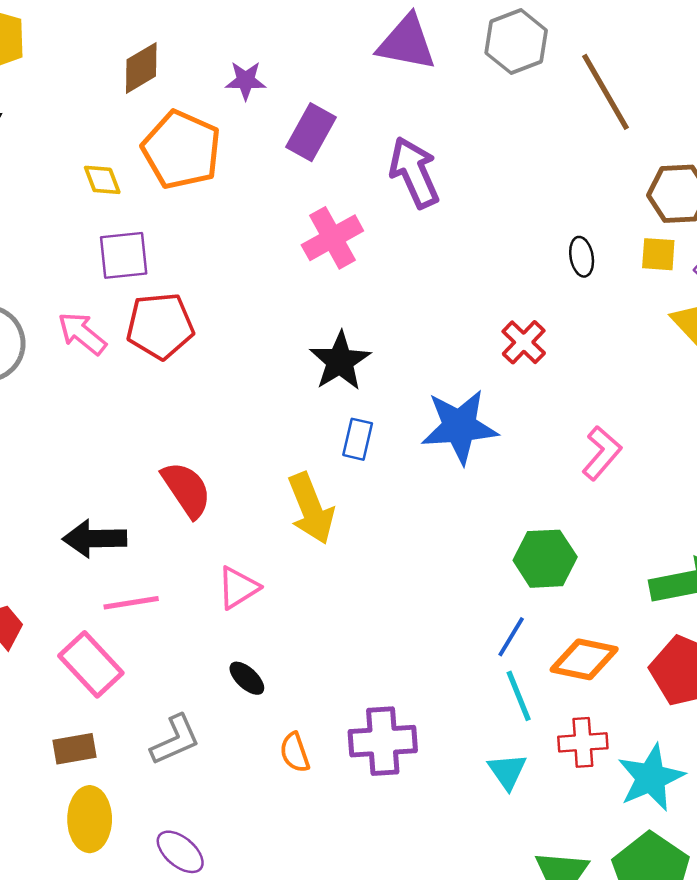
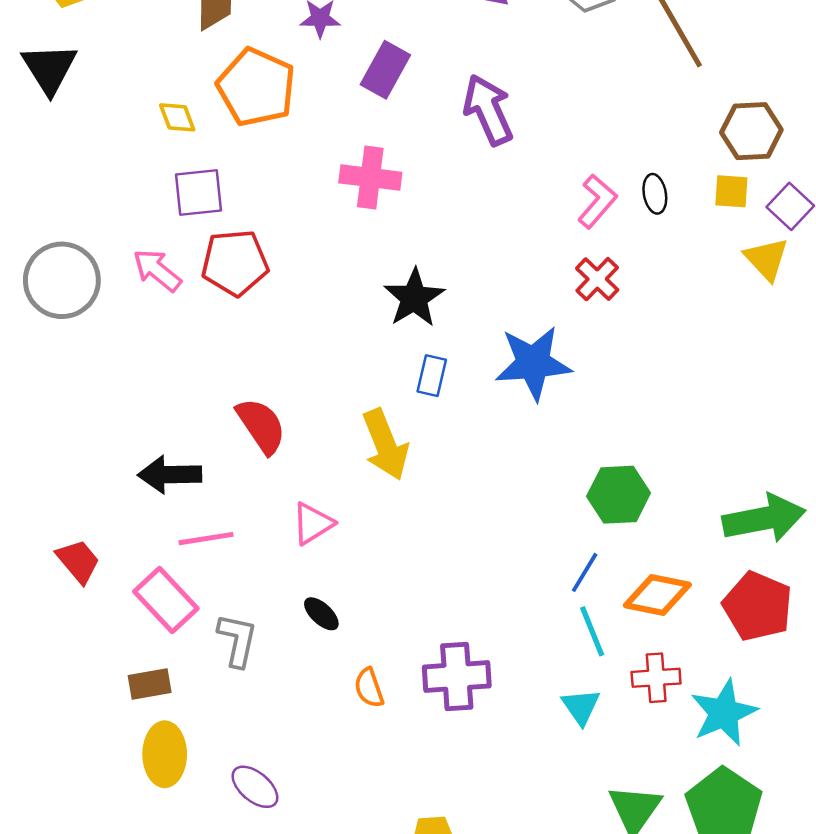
pink cross: (332, 238) -> (370, 178), moved, turned 36
pink L-shape: (602, 453) -> (597, 201), moved
gray L-shape: (175, 740) -> (237, 640), moved, turned -54

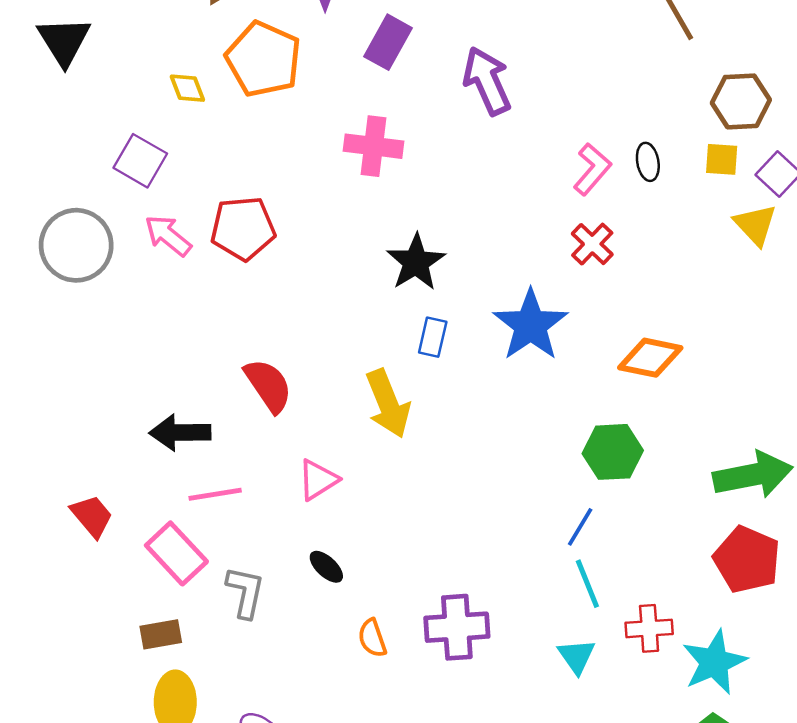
purple square: (199, 193) -> (140, 161), moved, turned 36
blue star: (533, 363) -> (531, 325), turned -30
orange diamond: (657, 595) -> (650, 358), moved

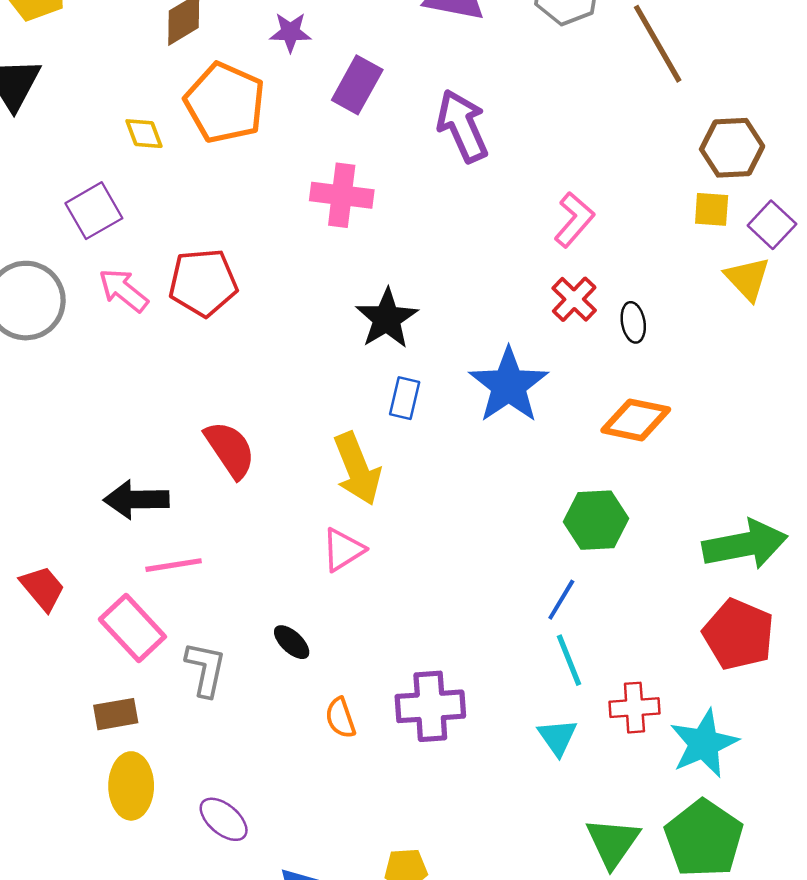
purple square: (140, 161) -> (94, 211), turned 30
black ellipse: (648, 162) -> (633, 322), moved
pink triangle: (318, 480) -> (343, 550), moved

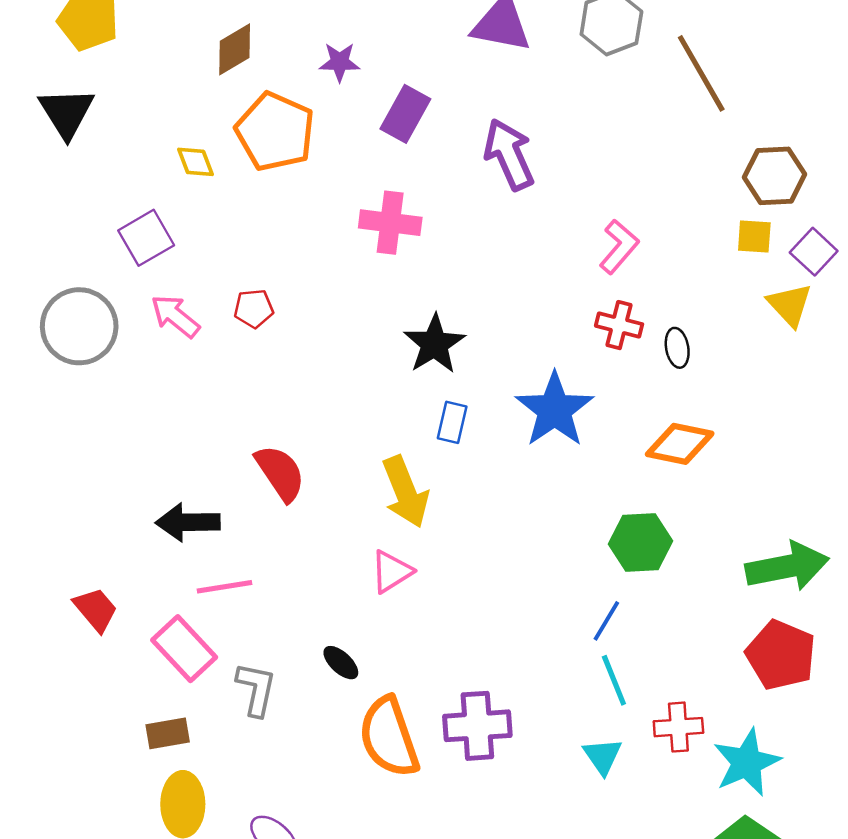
red pentagon: (203, 283) -> (254, 309), size x0.6
red cross: (574, 299) -> (619, 325), turned -30
orange semicircle: (340, 718) -> (389, 737), size x2.0

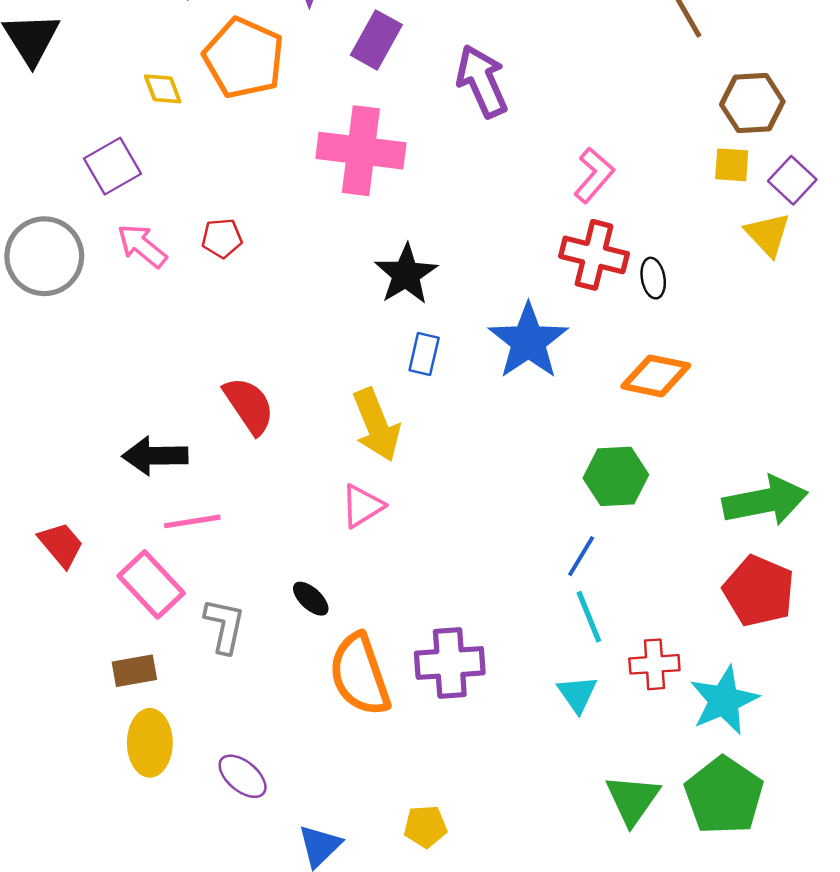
pink cross: (390, 223) -> (361, 151), size x1.4
red cross: (619, 325) -> (594, 255), size x1.4

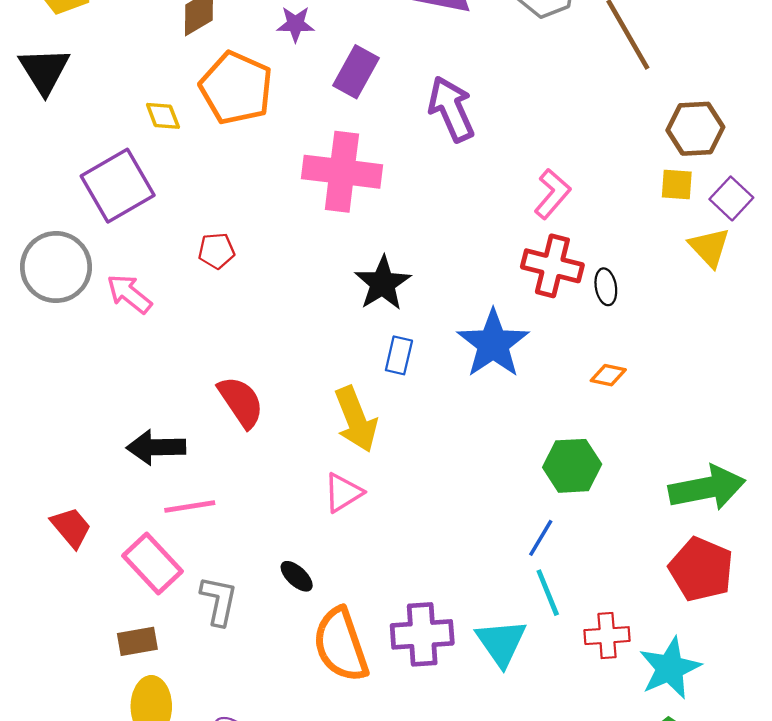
purple square: (113, 166) -> (118, 186), size x1.4
pink arrow: (142, 246) -> (129, 294), moved
orange diamond: (656, 376) -> (608, 375), size x0.6
cyan triangle: (577, 694) -> (501, 643), moved, size x1.4

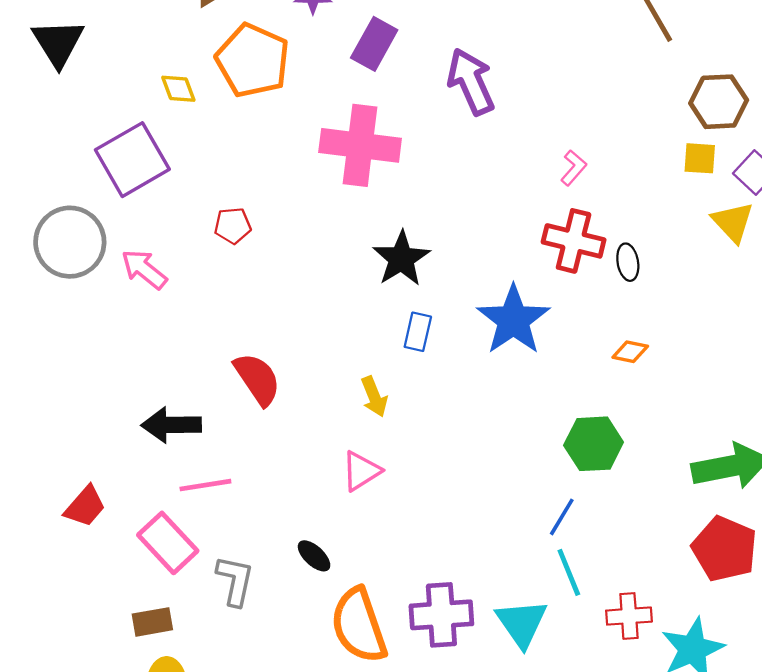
pink L-shape: (552, 194) -> (574, 168), size x0.7
yellow arrow: (356, 419) -> (374, 397), size x0.6
red trapezoid: (71, 527) -> (85, 506), turned 81

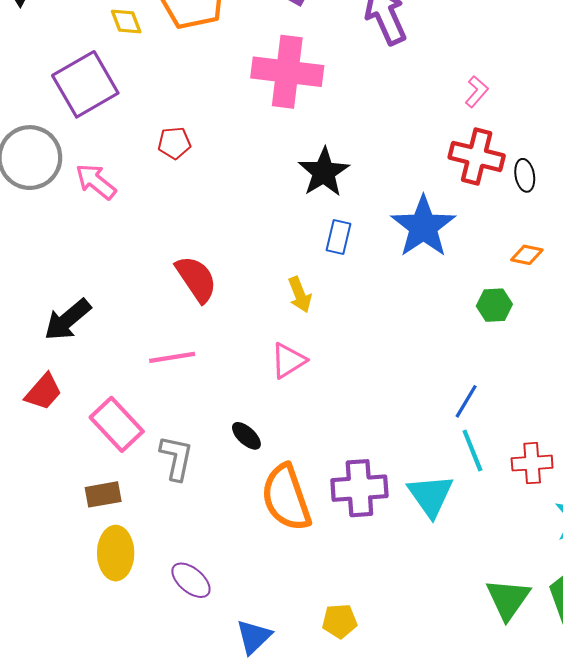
black arrow: (171, 425) -> (68, 320), moved, turned -39
green hexagon: (594, 444) -> (494, 305), moved, size x0.7
pink line: (205, 485) -> (172, 357), moved
red cross: (629, 616) -> (532, 463), moved

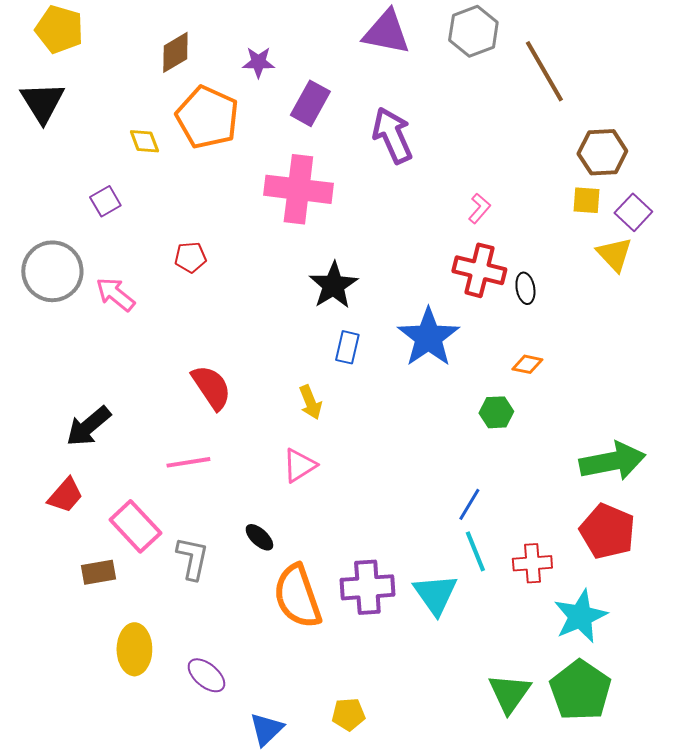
purple square: (85, 84) -> (105, 201), size x0.5
brown rectangle: (103, 494) -> (98, 572), moved

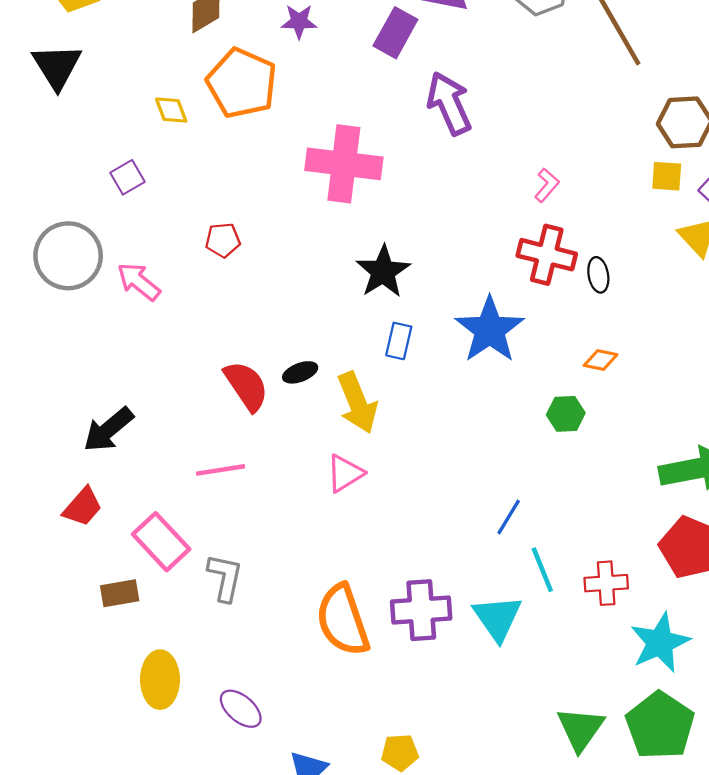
purple rectangle: (310, 103) -> (395, 33), moved
yellow arrow: (310, 402) -> (357, 403), size x1.6
blue line: (469, 504) -> (509, 517), moved
black ellipse: (259, 537) -> (300, 372), moved, turned -64

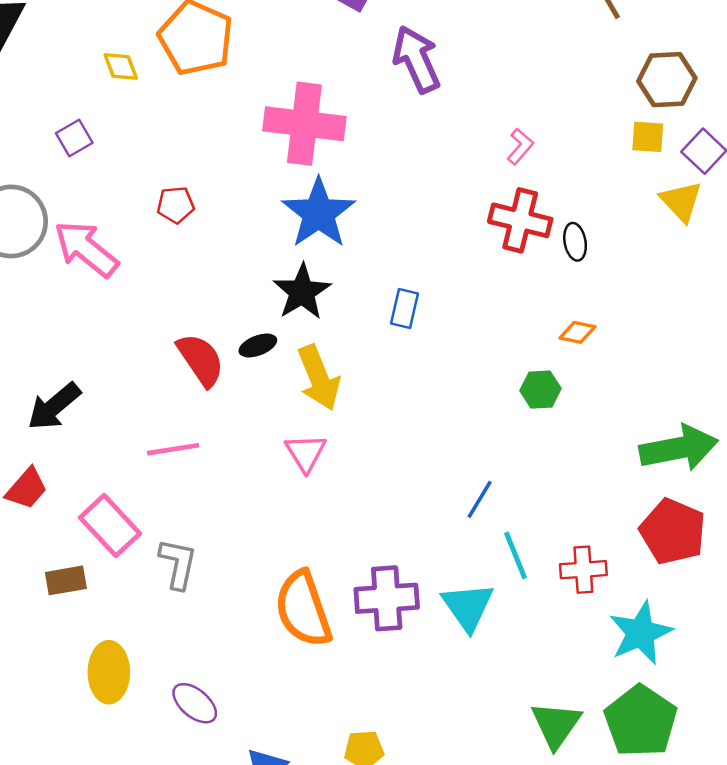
black star: (383, 271) -> (302, 292), moved
pink arrow: (139, 282) -> (86, 249), size x1.4
blue star: (490, 330) -> (319, 213), moved
blue rectangle: (399, 341) -> (405, 309), moved
pink triangle: (345, 473) -> (306, 453), turned -30

